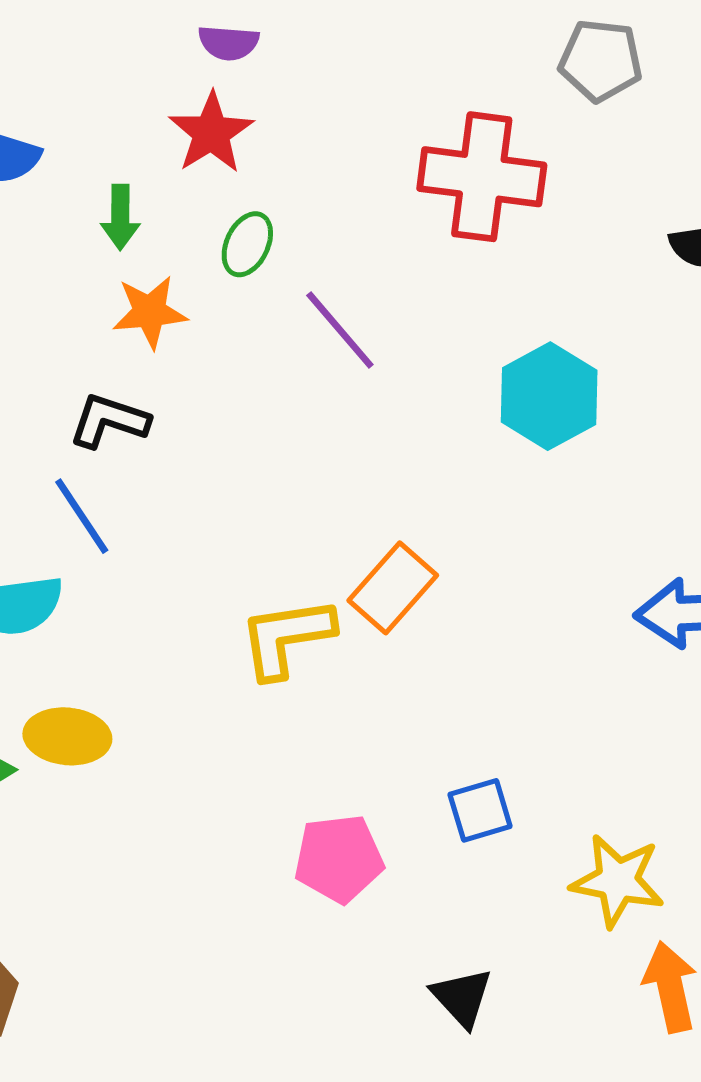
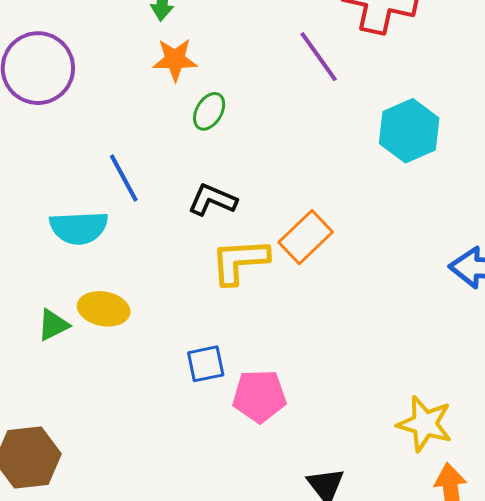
green ellipse: (247, 244) -> (209, 111), moved
purple line: (340, 330) -> (319, 57), moved
black L-shape: (109, 421) -> (212, 200), moved
blue square: (480, 810) -> (206, 364), moved

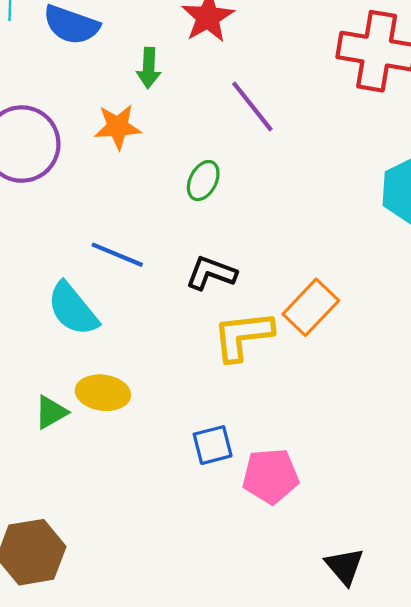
purple line: (319, 57) -> (252, 106), moved
orange star: (175, 60) -> (118, 127), moved
blue line: (124, 178) -> (117, 255), turned -36
cyan semicircle: (79, 228) -> (73, 309), turned 56

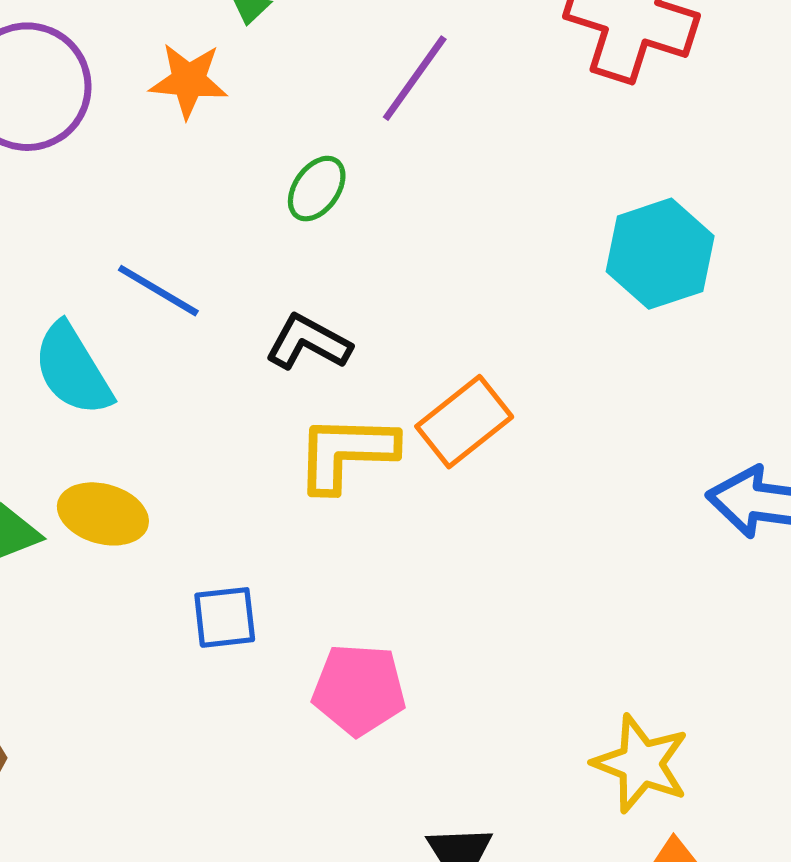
purple line: (252, 106) -> (415, 78), turned 66
blue square: (213, 445) -> (225, 617), moved

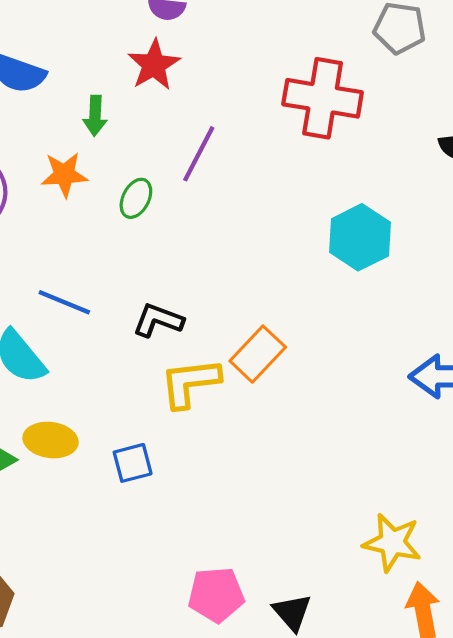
green ellipse: (317, 189) -> (136, 198), moved
blue square: (225, 617) -> (133, 463), moved
pink pentagon: (359, 690) -> (216, 595), moved

